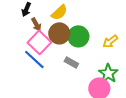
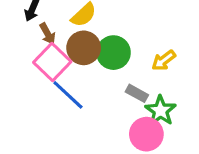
blue line: (34, 59) -> (68, 95), moved
gray rectangle: (71, 62) -> (137, 93), moved

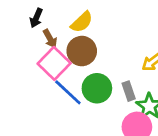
green circle: (113, 53) -> (97, 88), moved
gray rectangle: (137, 93) -> (129, 91), turned 42

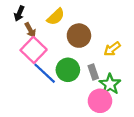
brown circle: (82, 51) -> (79, 36), moved

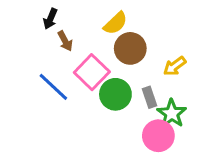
yellow semicircle: (56, 17) -> (115, 23), moved
pink square: (34, 50) -> (92, 72), moved
blue line: (45, 73) -> (53, 87), moved

